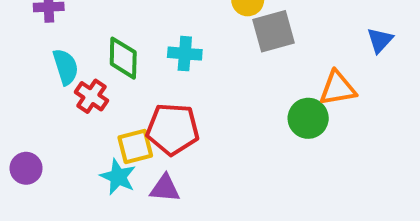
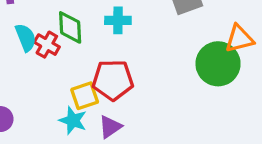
red cross: (91, 96) -> (47, 45), moved
green circle: (308, 118) -> (218, 64), size x1.4
purple triangle: (165, 188) -> (110, 127), turned -35

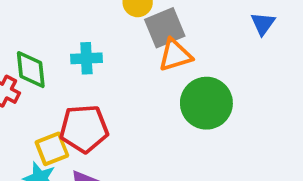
orange triangle: (239, 39) -> (175, 55), moved

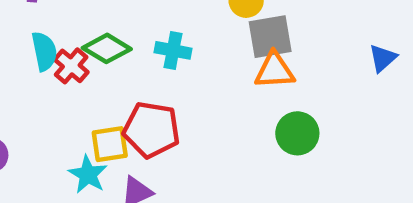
green diamond: (31, 70) -> (107, 48), turned -66
green circle: (206, 103) -> (297, 133), size x0.7

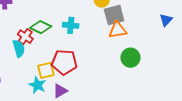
cyan semicircle: (44, 51) -> (19, 48), moved

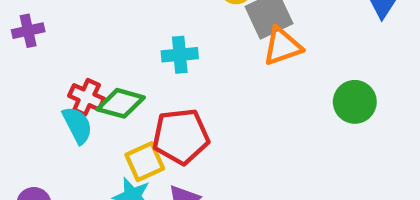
green diamond: (41, 27) -> (121, 103), moved
green circle: (130, 58) -> (355, 102), moved

